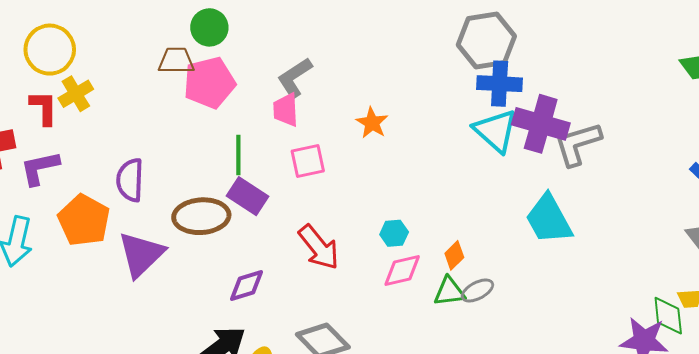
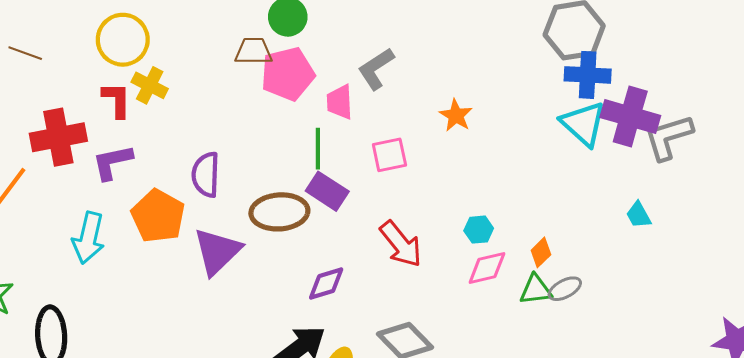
yellow cross: (76, 94) -> (150, 85), turned -32
pink trapezoid: (286, 110) -> (340, 102), moved
cyan trapezoid: (549, 219) -> (638, 215), size x0.5

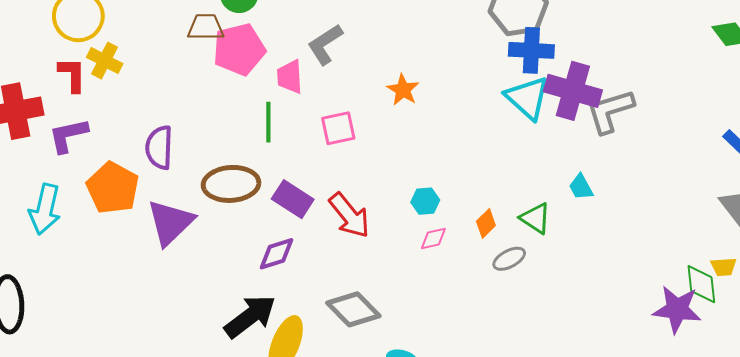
purple rectangle: (327, 191) -> (293, 199), moved
pink diamond: (487, 268) -> (433, 239), size x0.7
green triangle: (536, 290) -> (535, 218), moved, turned 40

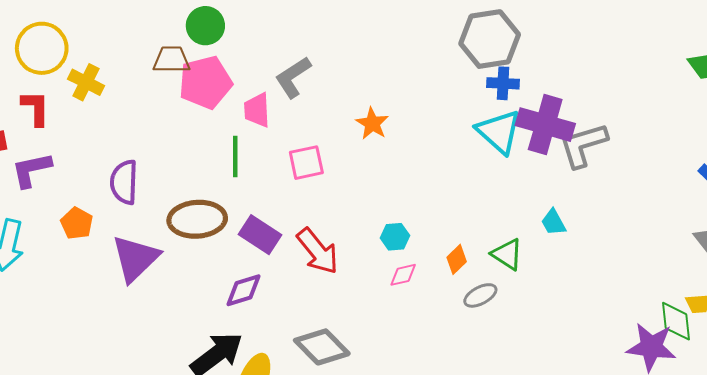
blue cross: (531, 50) -> (503, 83), size x0.7
yellow cross: (105, 61) -> (86, 82), moved
orange pentagon: (113, 188) -> (77, 223), size x0.6

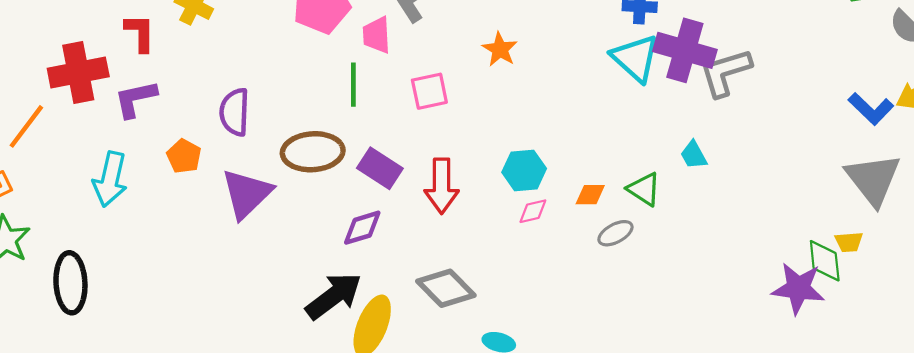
cyan hexagon: (395, 237) -> (524, 170), size x1.4
red arrow: (318, 251) -> (442, 186), turned 39
orange diamond: (457, 259) -> (590, 195), turned 44

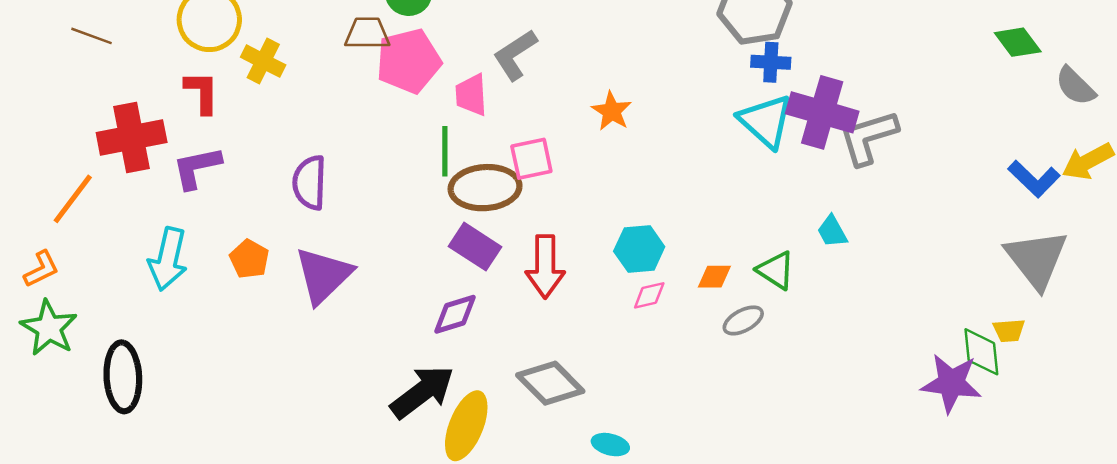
brown ellipse: (313, 152) -> (485, 188), moved
orange pentagon: (184, 156) -> (249, 259), moved

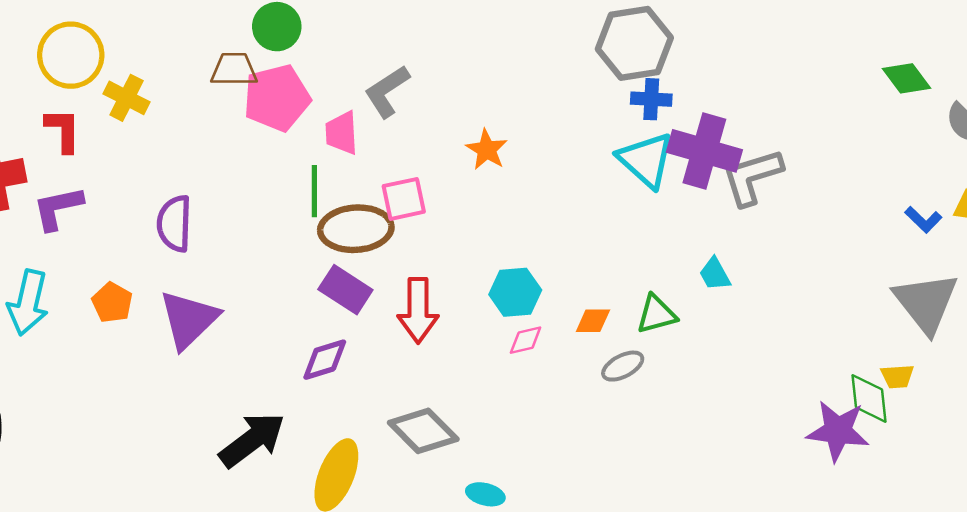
blue L-shape: (1034, 179) -> (923, 220), size x0.7
green triangle: (776, 270) -> (656, 314), turned -48
black arrow: (422, 392) -> (252, 440), moved

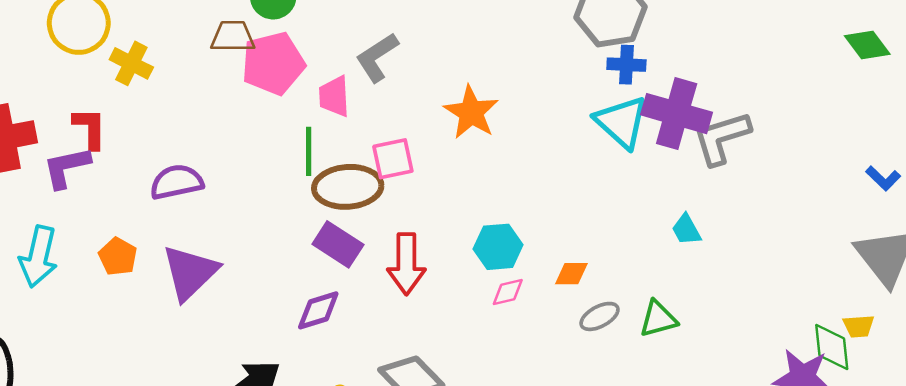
red L-shape: (63, 130) -> (90, 128), moved
orange star: (487, 150) -> (471, 112), size x1.4
purple semicircle: (174, 224) -> (177, 182), turned 76
green triangle: (656, 314) -> (658, 319), moved

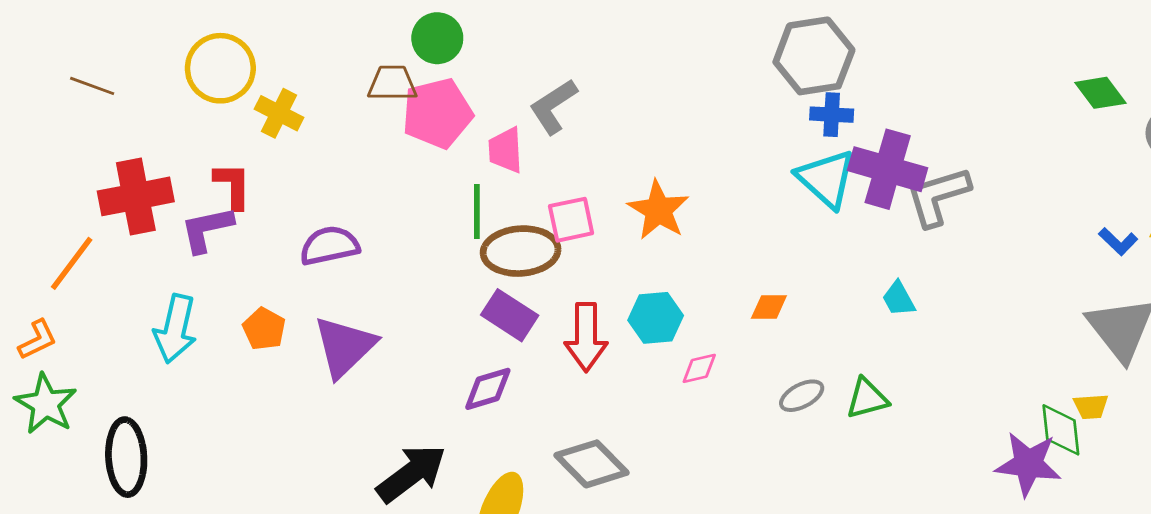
orange star: (471, 112) -> (658, 210), moved
cyan hexagon: (498, 247) -> (656, 318), moved
orange diamond: (571, 274) -> (769, 307), moved

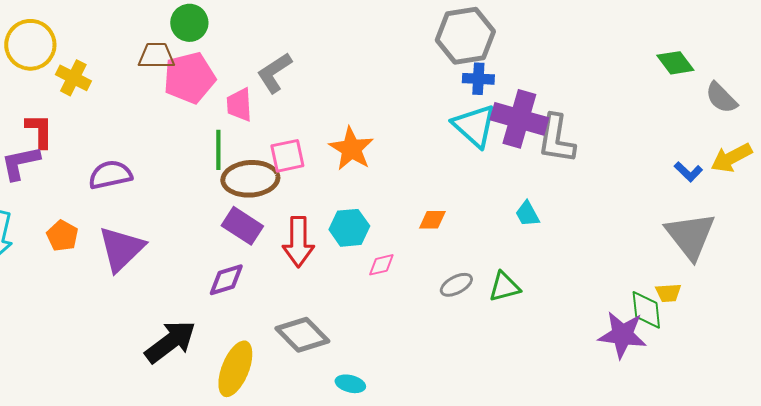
gray L-shape: (938, 196) -> (556, 139), turned -64

